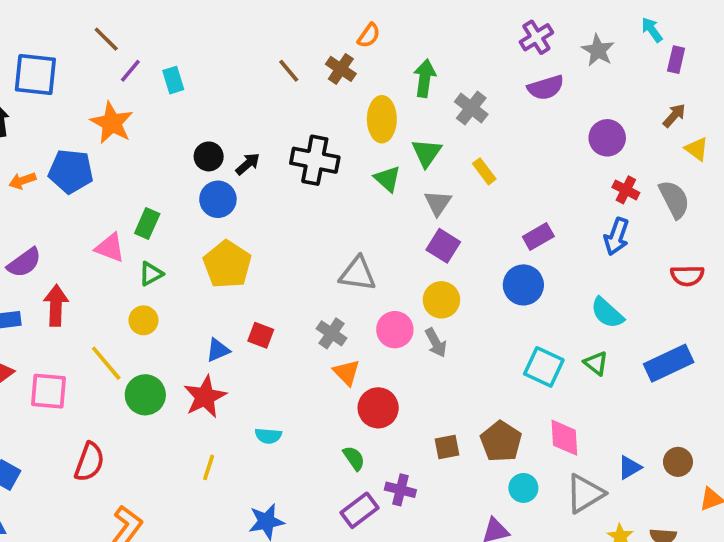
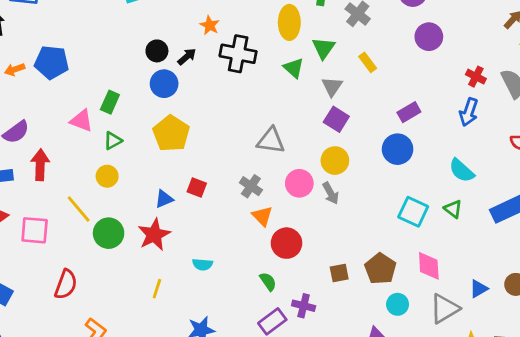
orange star: (112, 123) -> (210, 25), moved, size x0.6
purple circle: (607, 138) -> (429, 37), moved

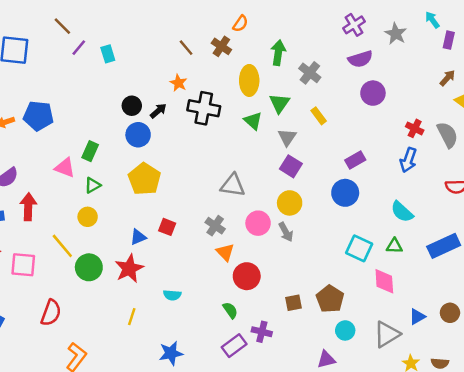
green triangle: (453, 209) -> (394, 246), turned -36
pink diamond: (429, 266) -> (384, 281), moved

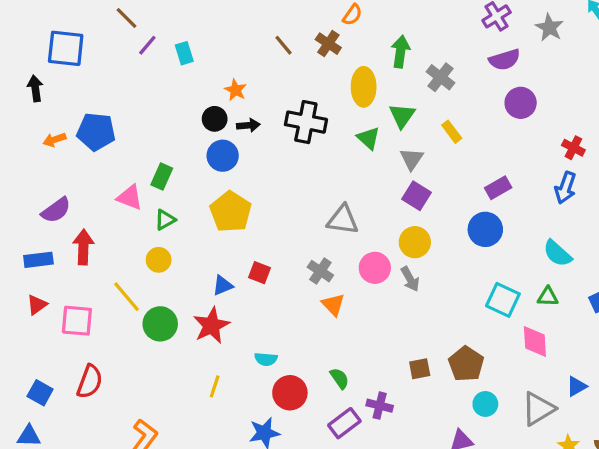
orange star: (178, 83) -> (235, 90), moved
black arrow: (158, 111) -> (248, 125), turned 36
red circle: (247, 276) -> (290, 393), moved
red semicircle: (51, 313) -> (90, 382), moved

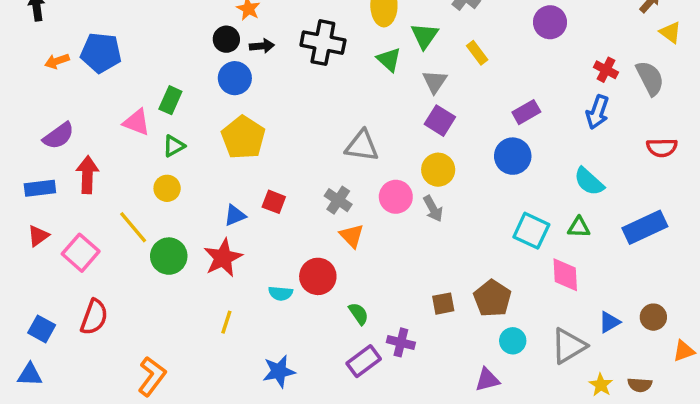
pink square: (77, 321) -> (81, 253), turned 36
red circle: (290, 393) -> (318, 276), moved

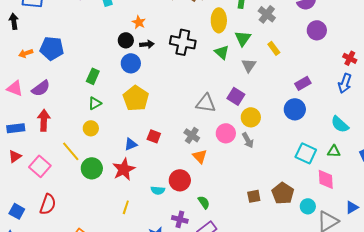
purple square: (440, 121) -> (236, 96), moved
pink triangle: (137, 122) -> (15, 88), moved
purple semicircle: (59, 136) -> (41, 88), moved
cyan circle: (513, 341) -> (308, 206), moved
purple cross: (401, 342) -> (180, 219), moved

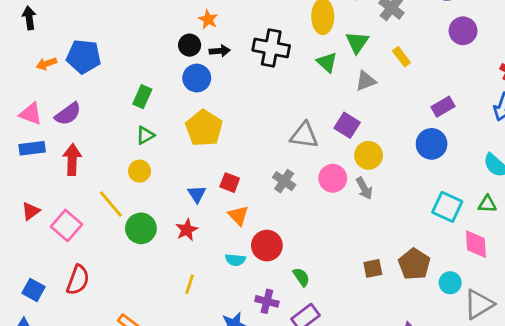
gray triangle: (249, 65) -> (366, 81), turned 35
blue rectangle: (16, 128) -> (32, 148), moved
blue triangle: (131, 144) -> (197, 194), turned -40
orange triangle: (200, 156) -> (238, 215), moved
red star: (124, 169) -> (187, 230), size x0.7

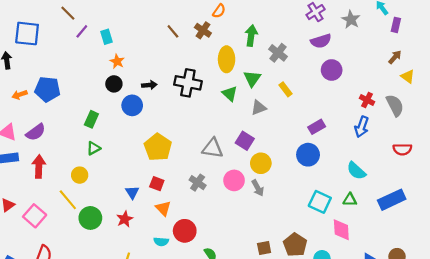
orange star: (208, 19) -> (117, 61), moved
black circle: (190, 45) -> (114, 84), moved
yellow pentagon: (204, 128) -> (158, 147), moved
yellow circle: (139, 171) -> (80, 175), moved

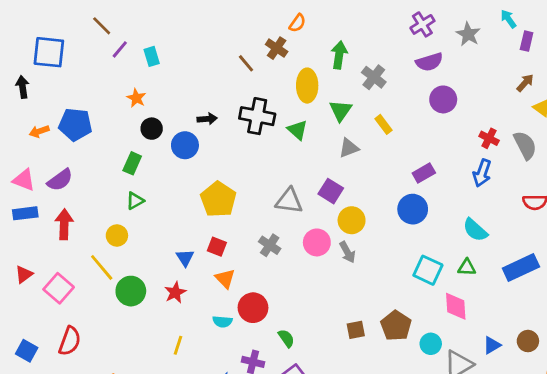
brown line: (173, 31) -> (246, 63), moved
orange star: (117, 61) -> (136, 98), moved
black circle: (114, 84) -> (152, 129), moved
green triangle: (230, 94) -> (297, 130), moved

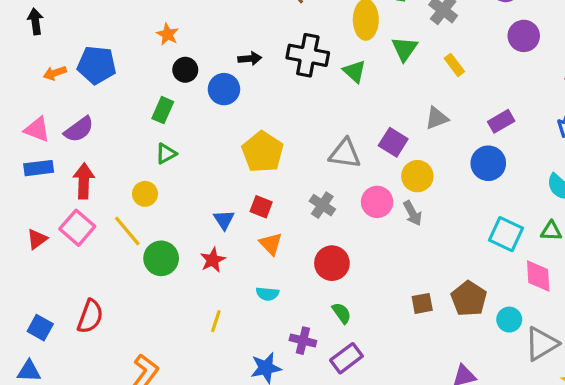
gray triangle: (349, 148) -> (437, 118), moved
pink square: (59, 288) -> (77, 228), moved
red circle: (253, 308) -> (332, 263), moved

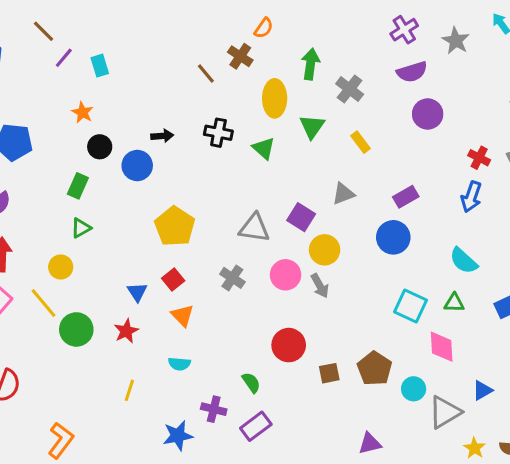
black cross: (308, 55) -> (218, 133), size x0.7
red square: (261, 207) -> (173, 279), turned 30
red circle: (332, 263) -> (289, 345), moved

